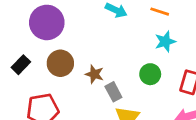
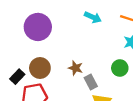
brown circle: (60, 63) -> (40, 68), moved
black rectangle: (21, 65) -> (17, 77), moved

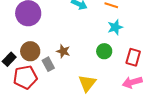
gray rectangle: (91, 82) -> (48, 64), moved

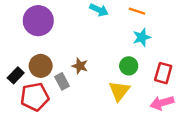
yellow triangle: (87, 83) -> (119, 91), moved

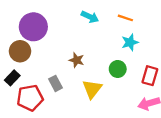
brown circle: (41, 66) -> (20, 51), moved
brown star: (80, 66) -> (77, 60), moved
yellow triangle: (119, 91) -> (92, 89), moved

